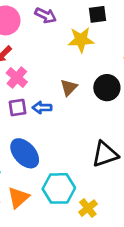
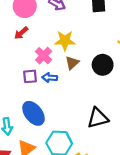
yellow star: (81, 40) -> (65, 41), moved
pink cross: (17, 78) -> (44, 56), moved

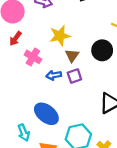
pink cross: (44, 56) -> (33, 57), moved
purple square: (30, 76) -> (74, 76), moved

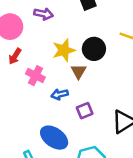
black circle: (102, 50) -> (94, 49), moved
purple square: (74, 76) -> (85, 111), moved

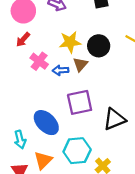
blue arrow: (60, 94) -> (61, 70), moved
purple square: (85, 111) -> (80, 102), size x1.6

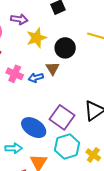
yellow star: (70, 42) -> (36, 38), moved
purple square: (80, 102) -> (62, 117), moved, turned -30
cyan arrow: (20, 140) -> (14, 148), turned -63

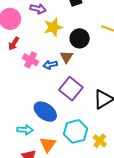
purple square: (62, 117) -> (71, 89), moved

